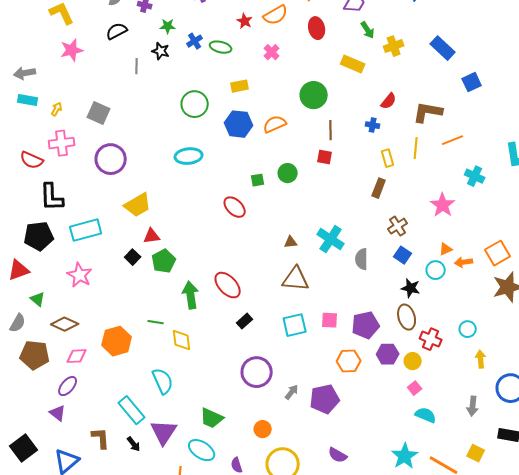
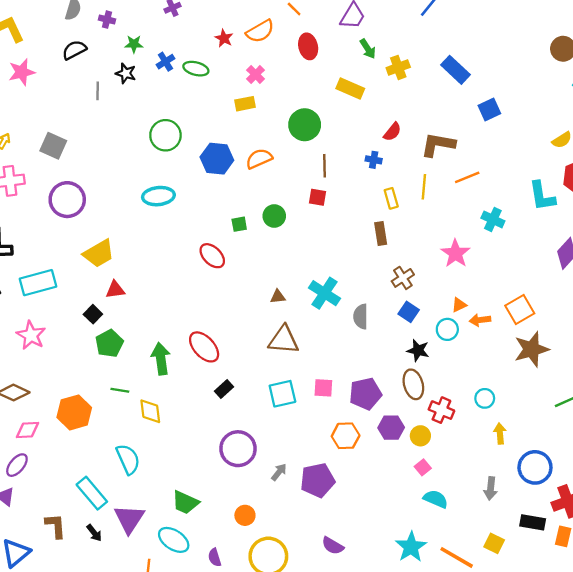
yellow rectangle: (240, 86) -> (245, 104), moved
brown rectangle: (379, 188) -> (381, 234), turned -30
green pentagon: (164, 261) -> (109, 343), moved

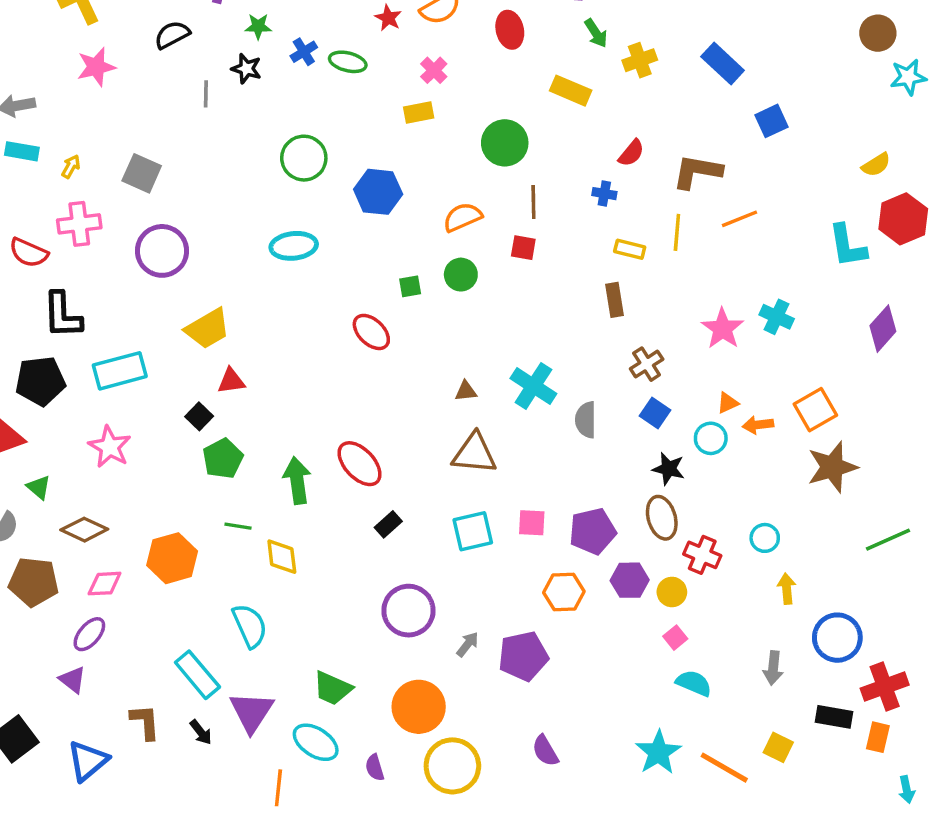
orange semicircle: (259, 159) -> (463, 217), moved
yellow rectangle: (391, 198) -> (630, 249), turned -60
cyan cross: (493, 219) -> (777, 317), moved
orange circle: (245, 515) -> (419, 707), size x1.8
purple semicircle: (333, 546) -> (545, 751), turned 30

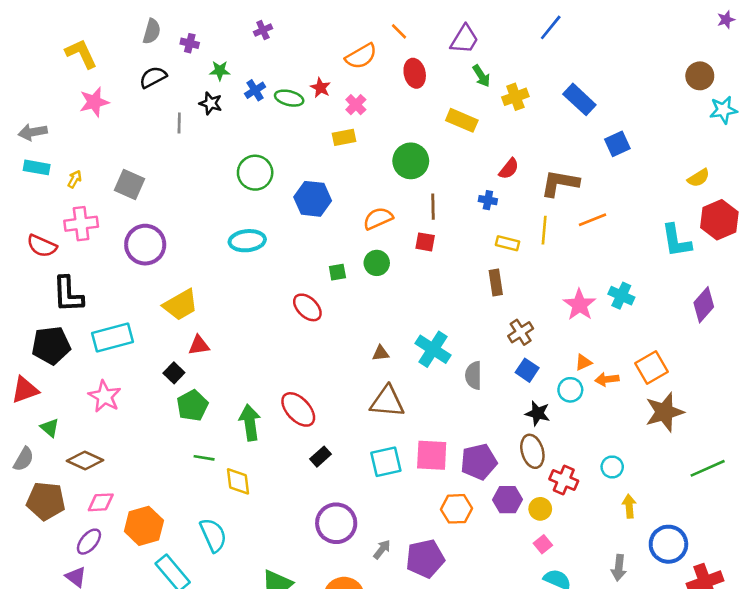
red star: (388, 18) -> (320, 88), moved
pink square: (532, 523) -> (432, 455), size x1.5
orange hexagon: (172, 558) -> (144, 526), moved

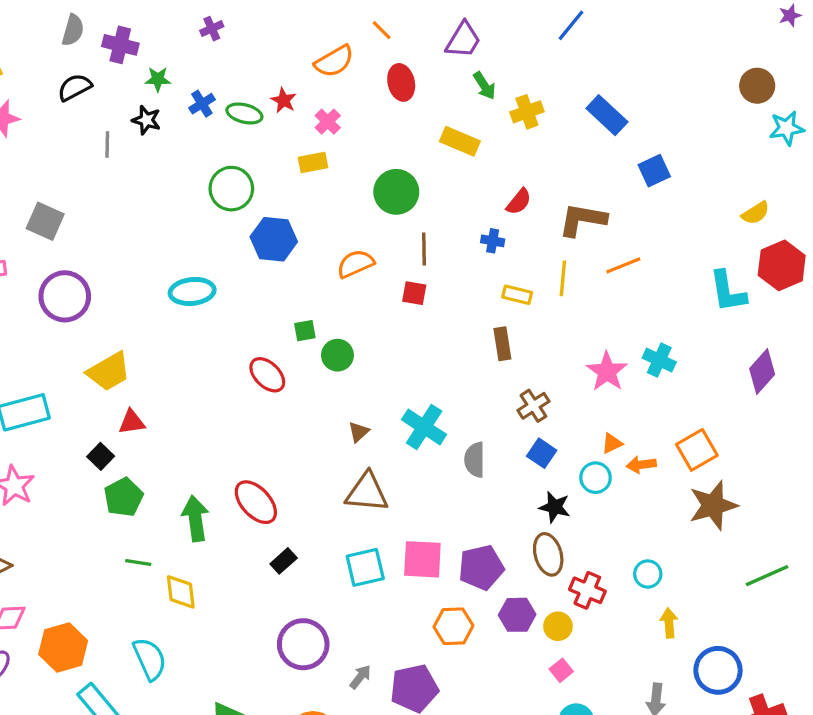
purple cross: (190, 43) -> (120, 45), size x1.5
green circle: (255, 173) -> (231, 189), moved
green circle: (377, 263) -> (337, 355), moved
brown triangle: (381, 353) -> (359, 432), turned -36

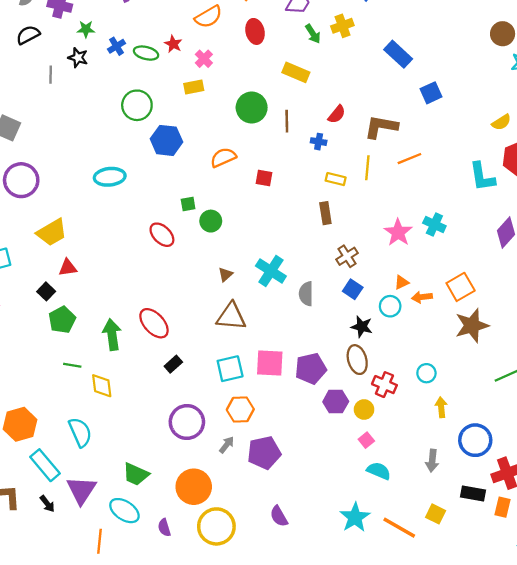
yellow cross: (527, 112) -> (342, 26), moved
brown line: (424, 249) -> (287, 121), moved
orange hexagon: (453, 626) -> (240, 410), moved

